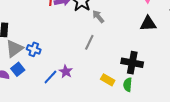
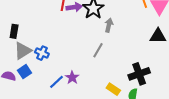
gray arrow: (98, 17) -> (109, 25), turned 48
black cross: (132, 63) -> (139, 74), turned -35

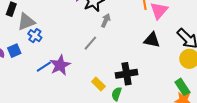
gray triangle: (23, 51) -> (26, 22), moved
purple star: (72, 78) -> (60, 65), size x1.5

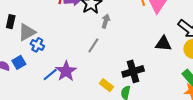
black triangle: (152, 40) -> (163, 44), moved

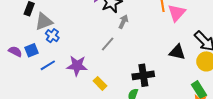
purple star: (66, 71) -> (77, 66), turned 30
blue line: (50, 75) -> (48, 65), moved
yellow rectangle: (106, 85) -> (100, 83), moved

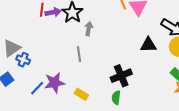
gray line: (108, 44) -> (79, 54), turned -35
blue line: (48, 65) -> (37, 88), moved

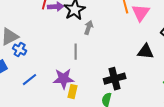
purple star: (55, 83) -> (64, 79), moved
yellow rectangle: (81, 94) -> (73, 92), turned 64

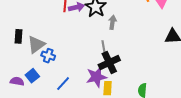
black cross: (115, 79) -> (109, 62), moved

